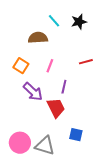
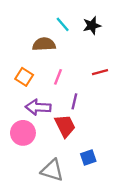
purple arrow: (33, 92) -> (38, 107), turned 140
blue square: (76, 135) -> (88, 157), turned -32
pink circle: (20, 143) -> (23, 133), moved

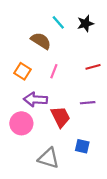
brown semicircle: (44, 44) -> (41, 41), turned 36
purple line: (74, 101) -> (88, 103), moved, turned 72
blue square: (88, 157) -> (82, 146), turned 32

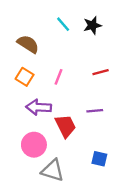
brown semicircle: (41, 41) -> (28, 44), moved
pink circle: (21, 123) -> (34, 145), moved
blue square: (82, 146) -> (99, 159), moved

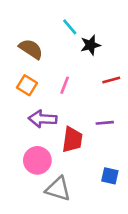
black star: (92, 25) -> (90, 45), moved
red trapezoid: (66, 126) -> (72, 140), turned 35

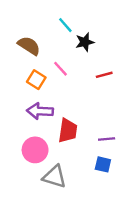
orange square: (27, 85) -> (36, 80), moved
pink line: (65, 85) -> (61, 69), moved, turned -63
purple line: (105, 123) -> (107, 139), moved

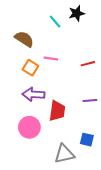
black star: (85, 42) -> (77, 13), moved
pink line: (61, 69) -> (51, 59), turned -40
purple line: (107, 139) -> (90, 101), moved
gray triangle: (54, 177) -> (64, 154), moved, turned -30

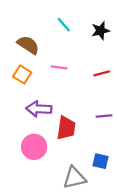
black star: (77, 13) -> (101, 31), moved
orange square: (30, 68) -> (22, 75), moved

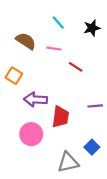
pink line: (59, 67) -> (54, 49), moved
red line: (102, 73) -> (76, 67), moved, turned 48
orange square: (22, 75) -> (14, 76), moved
blue square: (101, 161) -> (92, 147), turned 32

